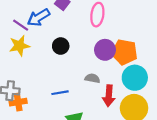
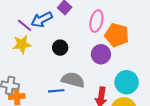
orange pentagon: (124, 52) -> (117, 35), moved
gray semicircle: (92, 78) -> (73, 80), moved, size x1.6

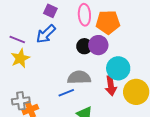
blue arrow: (42, 20) -> (46, 34), moved
black circle: (60, 48) -> (84, 46), moved
cyan circle: (127, 82) -> (118, 68), moved

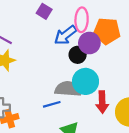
blue arrow: (46, 34) -> (65, 35), moved
purple circle: (98, 45) -> (89, 43), moved
cyan circle: (118, 68) -> (86, 81), moved

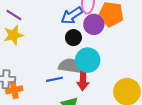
black circle: (78, 55) -> (73, 38), moved
red arrow: (102, 102) -> (83, 80), moved

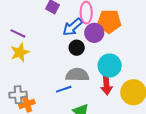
cyan circle: (88, 60) -> (110, 65), moved
red arrow: (83, 80) -> (106, 85), moved

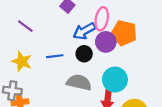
yellow star: (20, 52) -> (22, 61), moved, turned 30
blue line: (64, 89) -> (55, 56), moved

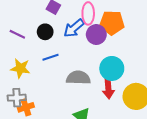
black circle: (84, 54) -> (45, 32), moved

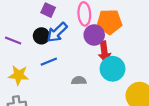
blue arrow: (74, 28) -> (57, 32), moved
gray semicircle: (78, 78) -> (79, 81), size x0.6
red arrow: (108, 89) -> (104, 52), moved

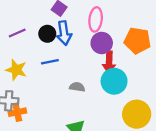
orange pentagon: (109, 22) -> (137, 41), moved
blue arrow: (57, 32) -> (64, 33), turned -65
purple line: (13, 40) -> (17, 33), turned -56

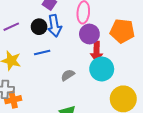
gray semicircle: (77, 87) -> (68, 75), turned -40

